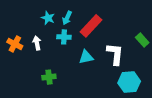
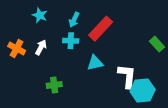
cyan star: (48, 18) -> (40, 15), moved
white arrow: (37, 43) -> (41, 47), turned 40
white L-shape: (115, 54) -> (127, 76), moved

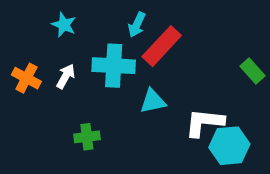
cyan arrow: (74, 20) -> (137, 25), moved
cyan cross: (71, 41) -> (114, 66), size x1.6
white L-shape: (127, 76) -> (204, 123), turned -90

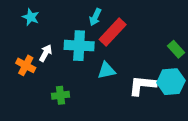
cyan star: (64, 25) -> (31, 17), moved
orange cross: (26, 78) -> (26, 65), moved
cyan hexagon: (229, 146) -> (171, 82), moved

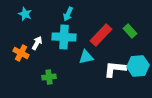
cyan arrow: (95, 17) -> (68, 14), moved
red rectangle: (113, 32) -> (101, 35), moved
green rectangle: (176, 49) -> (130, 31), moved

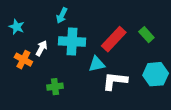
cyan star: (25, 14) -> (17, 27), moved
cyan arrow: (68, 14) -> (62, 15), moved
white L-shape: (115, 69) -> (115, 81), moved

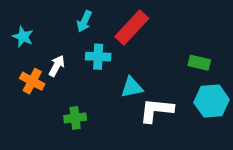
green rectangle: (146, 35) -> (199, 63), moved, turned -35
red rectangle: (114, 39) -> (132, 27), moved
cyan cross: (72, 41) -> (98, 57), size x0.7

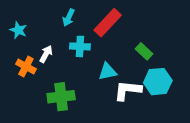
green rectangle: (199, 63) -> (144, 51), moved, turned 30
cyan hexagon: (212, 101) -> (158, 82), moved
green cross: (75, 118) -> (61, 97), size x1.5

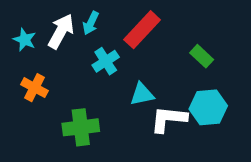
cyan cross: (80, 46) -> (106, 61), turned -36
green rectangle: (144, 51) -> (202, 56), moved
white arrow: (46, 54) -> (61, 31), moved, size x1.5

